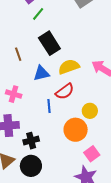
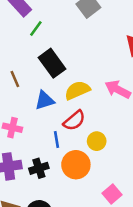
yellow circle: (90, 111) -> (97, 141), moved
orange circle: (76, 130) -> (76, 165), moved
black cross: (31, 141) -> (39, 168), moved

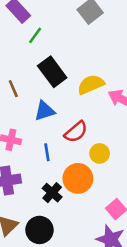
yellow semicircle: (77, 90) -> (91, 84), moved
blue line: (56, 139) -> (47, 152), moved
black cross: (39, 168) -> (52, 193), moved, turned -30

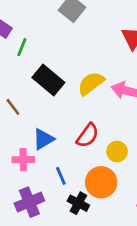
blue triangle: (45, 111) -> (43, 139), moved
blue line: (47, 152) -> (61, 176), moved

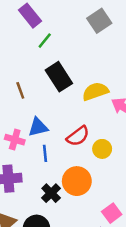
yellow circle: (117, 152) -> (102, 149), moved
blue line: (61, 176) -> (45, 153), moved

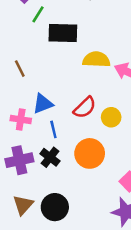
black rectangle: (59, 77) -> (63, 33), moved, turned -48
yellow semicircle: (95, 91) -> (96, 59), turned 30
black cross: (51, 193) -> (50, 157), moved

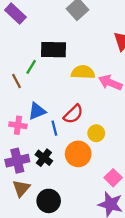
green line: (38, 14) -> (31, 67), moved
yellow circle: (111, 117) -> (96, 133), moved
blue line: (53, 129) -> (54, 128), moved
brown triangle: (23, 205) -> (21, 188), moved

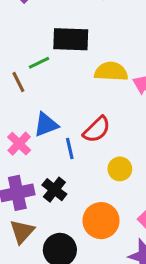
green line: (31, 67) -> (39, 63), turned 32
pink cross: (18, 125) -> (19, 144), turned 35
yellow circle: (96, 133) -> (120, 169), moved
orange circle: (78, 154) -> (101, 221), moved

